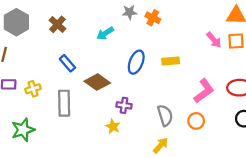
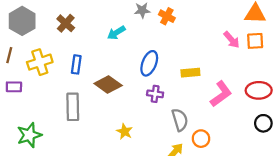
yellow rectangle: (171, 61) -> (190, 73), moved
blue rectangle: (67, 63) -> (76, 64), turned 49
yellow cross: (33, 89) -> (40, 62), moved, size x1.5
purple cross: (124, 105) -> (155, 94), moved
orange circle: (196, 121) -> (201, 139), moved

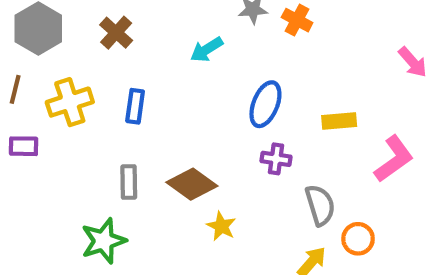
brown diamond: (108, 84) -> (192, 184), moved
gray rectangle: (73, 107) -> (129, 182), size x0.7
green star: (29, 135) -> (103, 241), moved

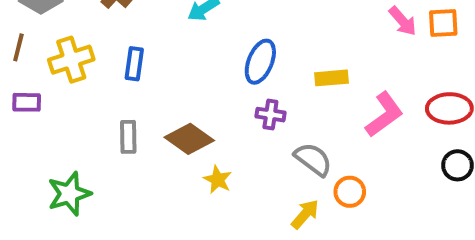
gray semicircle: (320, 205) -> (313, 159), turned -36
green star: (103, 241) -> (69, 194), moved

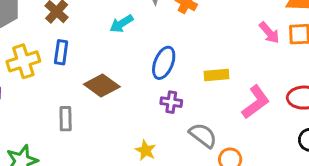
blue rectangle: (134, 64) -> (61, 52), moved
brown diamond: (189, 139) -> (102, 85), moved
yellow star: (218, 180) -> (146, 150), moved

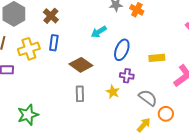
cyan arrow: (121, 24) -> (99, 32), moved
gray rectangle: (66, 119) -> (80, 94), moved
yellow star: (146, 150) -> (113, 92), moved

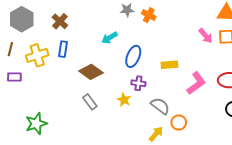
gray rectangle: (80, 94) -> (90, 102), turned -35

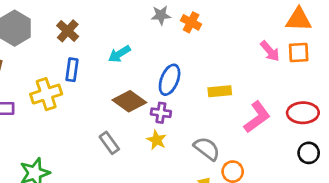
cyan arrow: (110, 38) -> (119, 54), moved
yellow cross: (37, 55) -> (46, 94), moved
brown diamond: (91, 72) -> (129, 101), moved
purple cross: (138, 83) -> (161, 113), moved

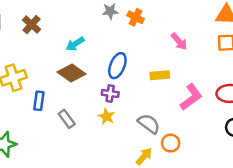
pink arrow: (270, 51) -> (179, 41), moved
blue rectangle: (72, 70) -> (39, 101), moved
brown diamond: (129, 101) -> (71, 73), moved

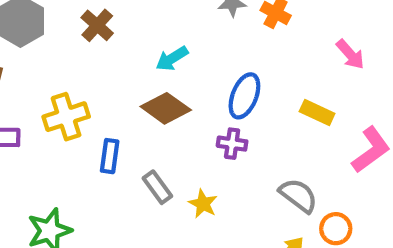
yellow rectangle: (160, 75) -> (317, 112), turned 30
yellow star: (107, 116) -> (203, 204), moved

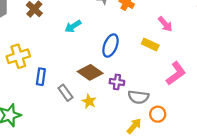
brown diamond: (166, 108) -> (90, 72), moved
yellow rectangle: (317, 112) -> (150, 44), moved
purple cross: (232, 144) -> (117, 82), moved
gray semicircle: (298, 195) -> (138, 97), turned 150

